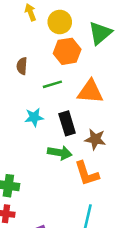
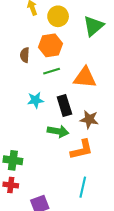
orange hexagon: (67, 51) -> (51, 45), moved
orange L-shape: (87, 173) -> (82, 150), turned -85

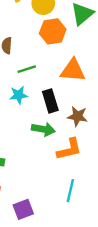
orange hexagon: (51, 45) -> (53, 31), moved
green line: (52, 71) -> (27, 69), moved

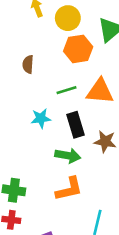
green line: (27, 69) -> (67, 90), moved
orange L-shape: (69, 149) -> (69, 189), moved

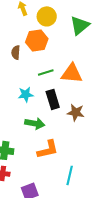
orange hexagon: (78, 49) -> (37, 40), moved
green arrow: (68, 156) -> (35, 123), moved

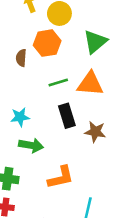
green triangle: (80, 25) -> (95, 42), moved
cyan star: (26, 94) -> (20, 117), moved
green arrow: (35, 123) -> (31, 145), moved

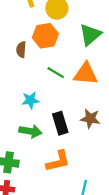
green line: (58, 82) -> (56, 73), turned 48
black rectangle: (67, 116) -> (60, 123), moved
cyan star: (20, 117) -> (30, 100), moved

